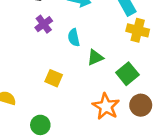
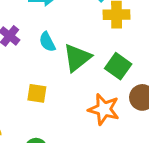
green triangle: (95, 57) -> (77, 58), size x1.5

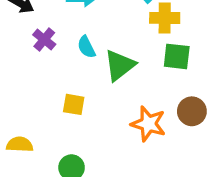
green square: (118, 66) -> (177, 56), moved, turned -30

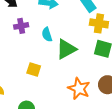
purple cross: (44, 39) -> (21, 26), turned 32

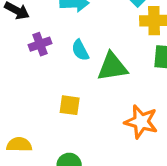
green triangle: (66, 49) -> (112, 67), turned 30

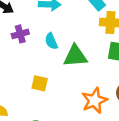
orange star: (141, 122) -> (94, 100), turned 30

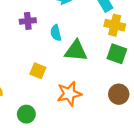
orange star: (94, 100) -> (69, 94), moved

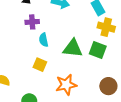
cyan semicircle: (56, 33) -> (44, 40), moved
green square: (117, 54) -> (98, 50), moved

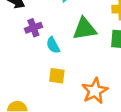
green triangle: (73, 48) -> (84, 29), moved

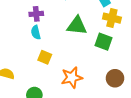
cyan semicircle: (53, 45) -> (36, 32), moved

